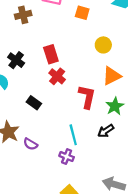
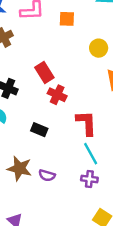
red L-shape: (87, 97) -> (86, 123), moved

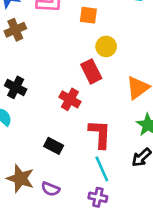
yellow circle: (99, 48) -> (106, 46), moved
red rectangle: (44, 72) -> (91, 71), moved
black rectangle: (39, 130) -> (54, 146), moved

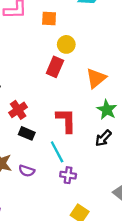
red rectangle: (91, 71) -> (55, 67), turned 54
red cross: (70, 99) -> (18, 110), moved, turned 30
cyan line: (102, 169) -> (57, 152), moved

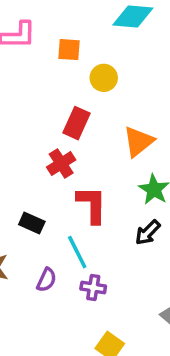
yellow circle: (66, 44) -> (104, 78), moved
red cross: (18, 110) -> (61, 164), moved
purple semicircle: (27, 171) -> (46, 280), moved, turned -84

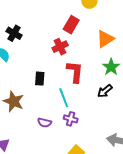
black rectangle: (32, 223) -> (40, 79), turned 64
purple semicircle: (46, 280) -> (44, 123), moved, turned 72

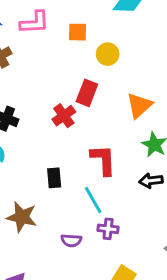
red cross: (60, 47) -> (64, 116), moved
black arrow: (105, 91) -> (151, 181), turned 42

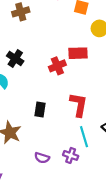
red rectangle: (87, 93) -> (78, 53), turned 54
cyan line: (93, 200) -> (84, 137), moved

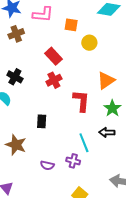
red rectangle: (78, 53) -> (54, 56), moved, turned 54
red L-shape: (79, 105) -> (81, 101), moved

